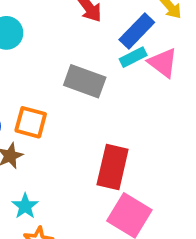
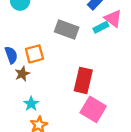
cyan rectangle: (133, 57) -> (101, 27), moved
orange square: (31, 122) -> (34, 54), turned -30

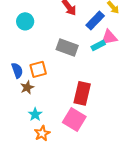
pink triangle: (113, 18) -> (109, 37), turned -48
pink square: (93, 109) -> (74, 119), moved

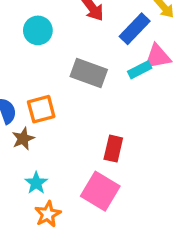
cyan circle: (25, 21) -> (38, 30), moved
red rectangle: (82, 93) -> (113, 149), size x0.7

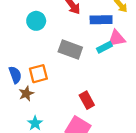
blue rectangle: (135, 29) -> (101, 20), turned 45
red rectangle: (113, 149) -> (87, 100), turned -42

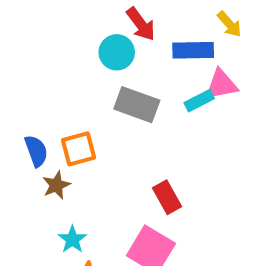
cyan circle: (36, 21) -> (117, 52), moved

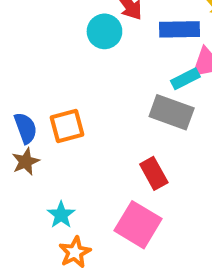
gray rectangle: (137, 105) -> (172, 112), moved
brown star: (56, 185) -> (26, 162), moved

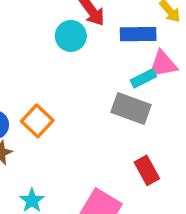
orange square: (67, 126) -> (37, 121), turned -32
red rectangle: (154, 173) -> (147, 170), moved

